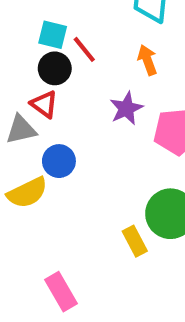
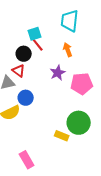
cyan square: (53, 35) -> (35, 34), moved, turned -32
yellow rectangle: (135, 241) -> (62, 136), turned -40

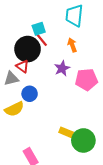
black circle: (24, 54) -> (28, 49), size x1.6
green circle: (79, 123) -> (83, 140), moved

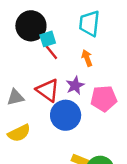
black circle: (28, 49) -> (31, 26), moved
red triangle: (22, 66) -> (48, 90), moved, size x1.5
blue circle: (30, 94) -> (66, 115), moved, size x1.6

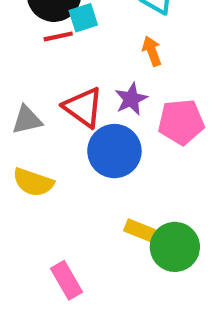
red line: (51, 52) -> (58, 36), moved, turned -63
yellow semicircle: (19, 133) -> (33, 182), turned 45

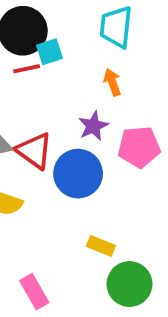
red triangle: (83, 107) -> (34, 151), moved
green circle: (175, 247) -> (129, 284), moved

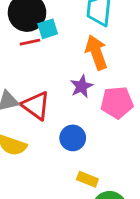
orange arrow: (112, 82) -> (96, 52), size x1.6
blue circle: (78, 174) -> (73, 138), moved, size x0.7

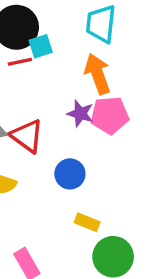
purple star: (82, 86) -> (80, 114), turned -30
pink pentagon: (117, 103) -> (110, 115), moved

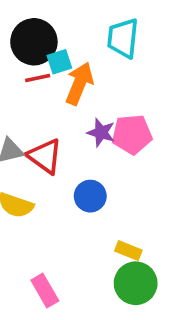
orange arrow: (98, 74) -> (79, 84), moved, turned 42
yellow rectangle: (87, 222) -> (128, 251), moved

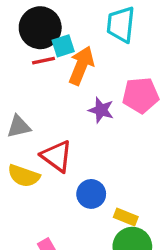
pink pentagon: (132, 134) -> (141, 95), moved
red triangle: (45, 156) -> (57, 156), moved
blue circle: (90, 196) -> (91, 194), moved

